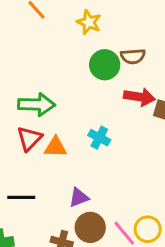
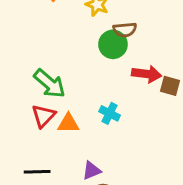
brown semicircle: (133, 56) -> (125, 30), moved
green arrow: (37, 105) -> (50, 84), turned 40

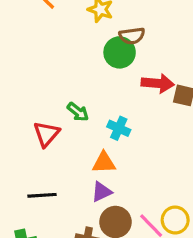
green arrow: (50, 84) -> (78, 112), moved, size x0.6
orange triangle: (68, 123) -> (104, 163), moved

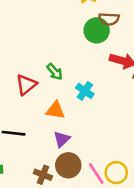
orange triangle: (104, 163) -> (55, 110), moved
purple triangle: (102, 192) -> (62, 139), turned -30

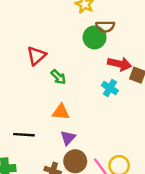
red triangle: (26, 85) -> (36, 56), moved
cyan cross: (85, 91) -> (110, 88), moved

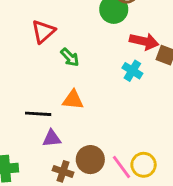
black line: (24, 135) -> (38, 114), moved
purple triangle: (68, 138) -> (52, 138), moved, turned 42

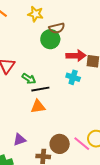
black line: (38, 114) -> (40, 89), moved
purple triangle: (52, 138) -> (20, 140), moved

